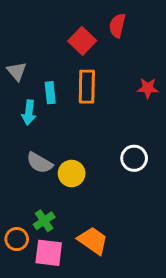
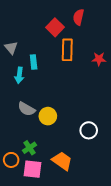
orange rectangle: (87, 87) -> (67, 50), moved
white circle: (134, 158) -> (89, 130), moved

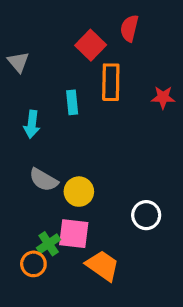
gray triangle: (11, 48) -> (18, 62), moved
cyan rectangle: (34, 62) -> (72, 102), moved
orange circle: (11, 160) -> (33, 264), moved
pink square: (33, 169) -> (74, 234), moved

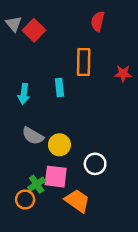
red square: (91, 45) -> (34, 30), moved
gray triangle: (18, 62) -> (14, 24), moved
cyan rectangle: (72, 102) -> (59, 88), moved
white circle: (146, 215) -> (95, 164), moved

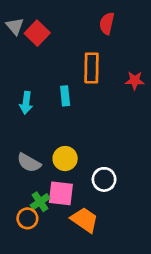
gray semicircle: (33, 136) -> (29, 163), moved

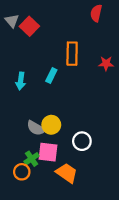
red semicircle: (107, 23) -> (96, 13), moved
cyan rectangle: (65, 96) -> (51, 76), turned 32
gray semicircle: (29, 163) -> (36, 128), moved

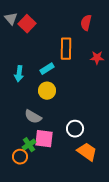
red semicircle: (96, 13) -> (86, 23), moved
cyan rectangle: (51, 76) -> (47, 69), turned 32
yellow circle: (51, 125) -> (47, 91), moved
orange trapezoid: (67, 173) -> (87, 152), moved

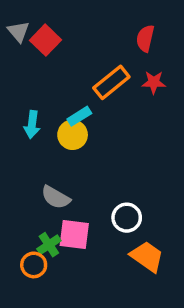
orange rectangle: (66, 49) -> (111, 82), turned 50
red star: (97, 58) -> (154, 82), moved
yellow circle: (47, 91) -> (73, 135), moved

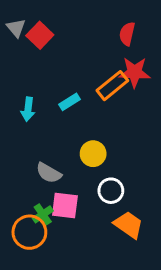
orange rectangle: (111, 82) -> (112, 86), moved
red star: (154, 82) -> (135, 72), size x1.5
yellow circle: (73, 135) -> (93, 154), moved
orange circle: (34, 265) -> (29, 232), size x1.5

